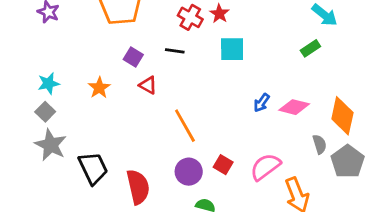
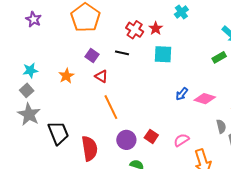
orange line: (185, 126) -> (111, 107), moved
pink semicircle: (265, 167) -> (181, 140), size x0.7

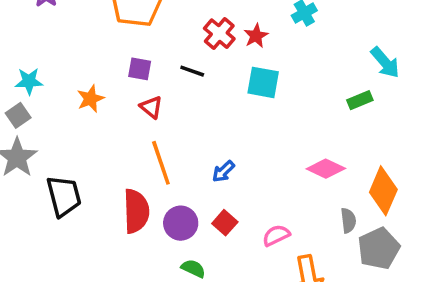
purple square: (92, 55) -> (140, 69), turned -32
blue arrow: (182, 94) -> (223, 171), moved
red semicircle: (90, 148) -> (136, 211), moved

